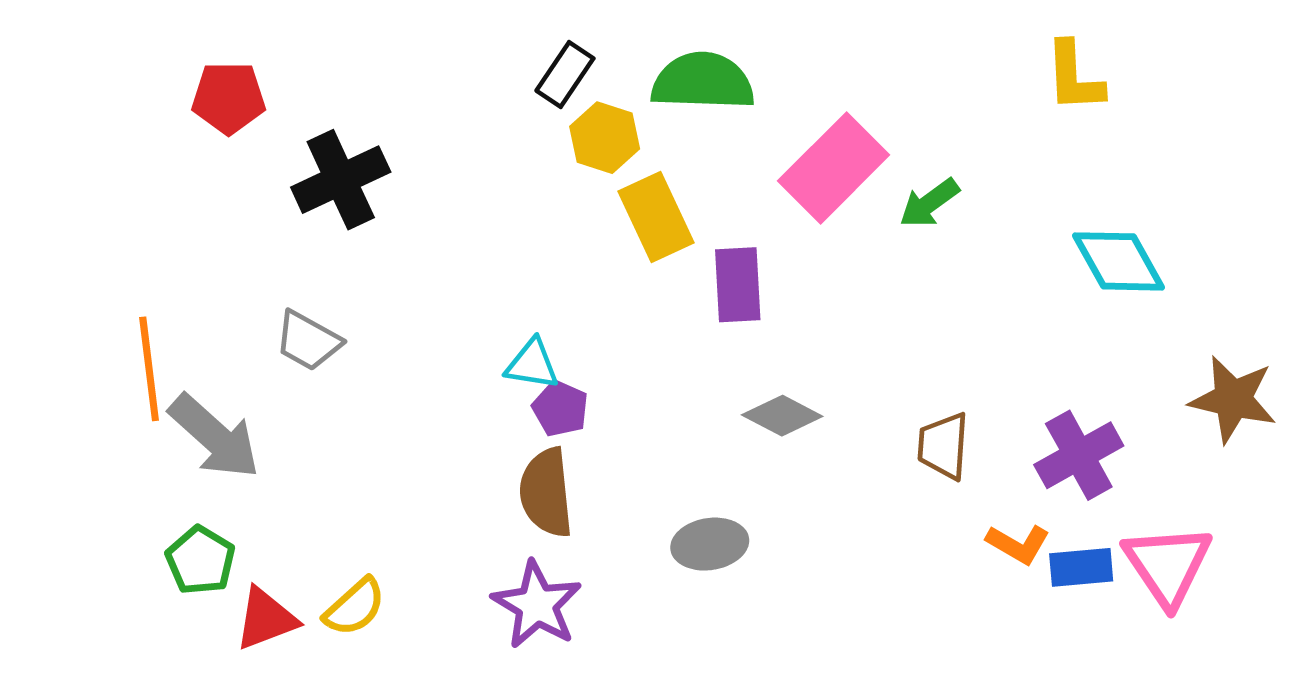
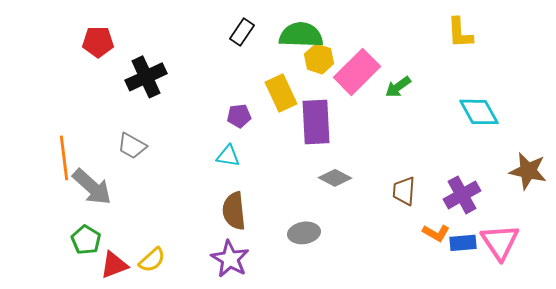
yellow hexagon: (605, 138) -> (319, 59), moved
purple rectangle: (738, 285) -> (316, 122), size x1.4
purple pentagon: (560, 409) -> (239, 116), moved, turned -30

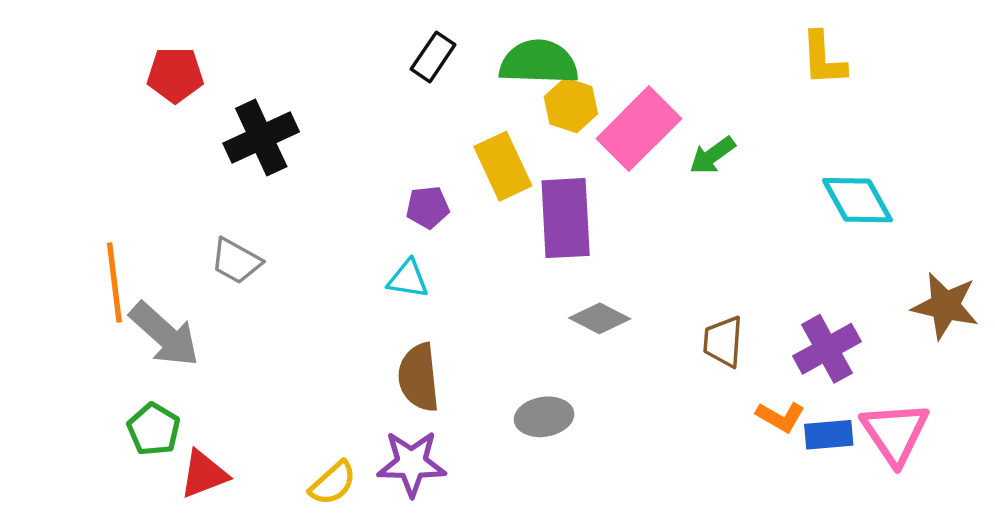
purple star: (230, 259) -> (412, 463), turned -30
yellow semicircle: (152, 260) -> (333, 483), moved

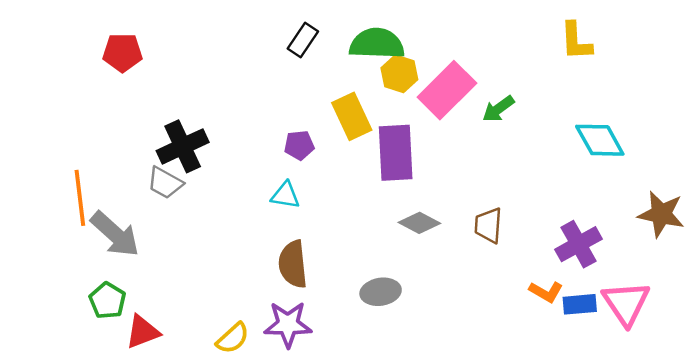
black cross: (261, 137) -> (183, 146), moved
brown trapezoid: (723, 342) -> (488, 225), moved

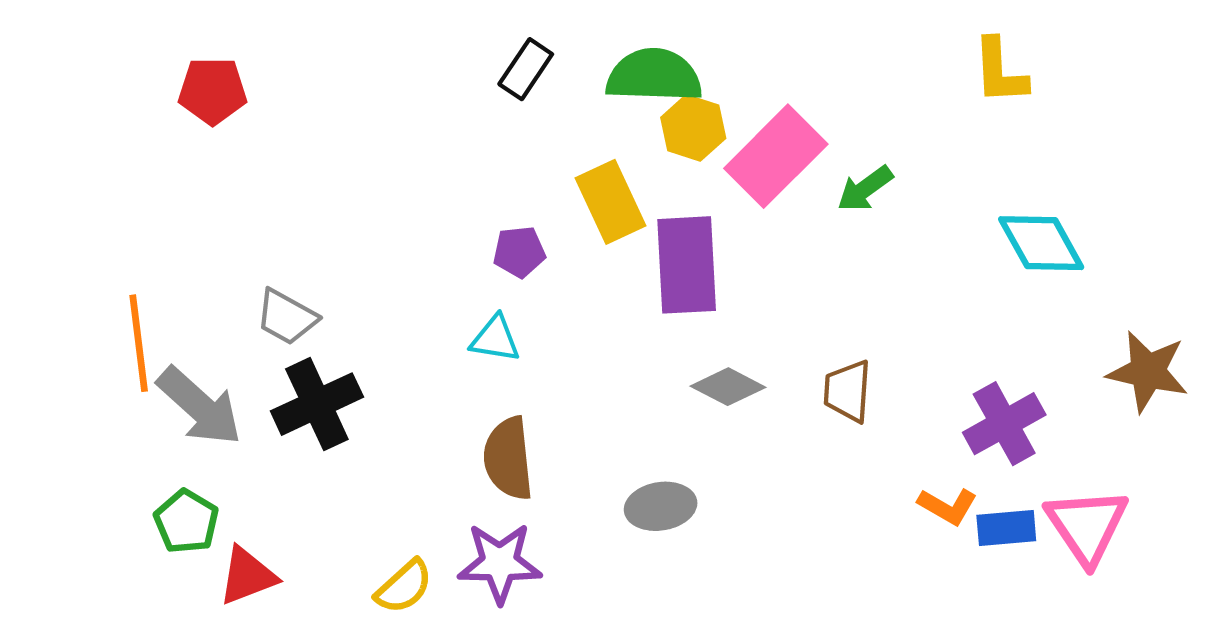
black cross: (183, 146) -> (317, 404), moved

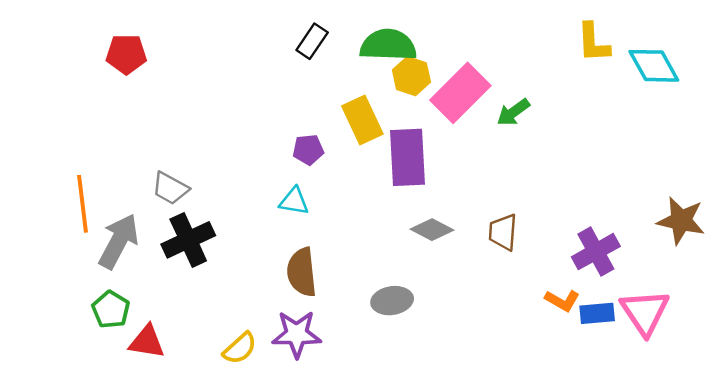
cyan diamond: (1041, 243) -> (654, 66), moved
gray arrow: (199, 406) -> (119, 241), turned -104
red triangle: (247, 576) -> (147, 342), turned 30

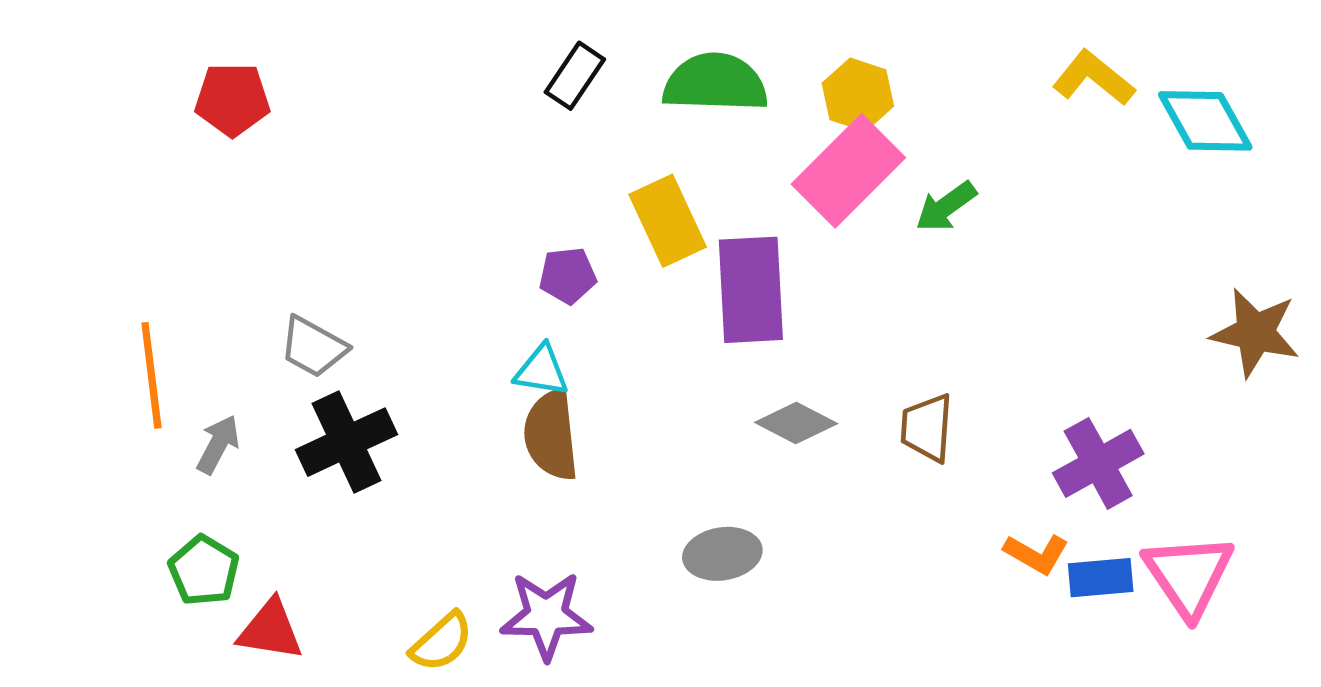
yellow L-shape: (593, 43) -> (1093, 78), turned 132
yellow hexagon: (411, 76) -> (858, 95), moved
brown star: (681, 221) -> (1255, 333), moved
gray arrow: (119, 241) -> (218, 444), size x0.6
brown semicircle: (302, 272) -> (551, 435), moved

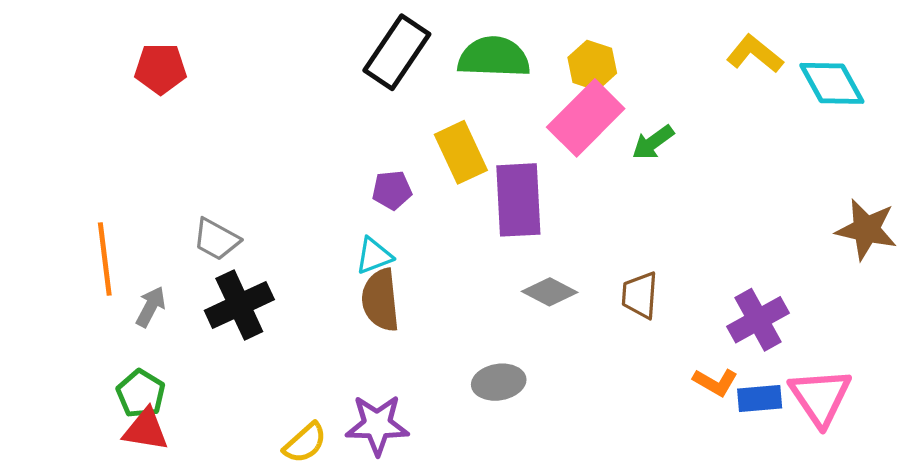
black rectangle: (575, 76) -> (397, 52), size x1.6
cyan triangle: (542, 371) -> (374, 256), turned -30
red triangle: (270, 630) -> (146, 430), moved

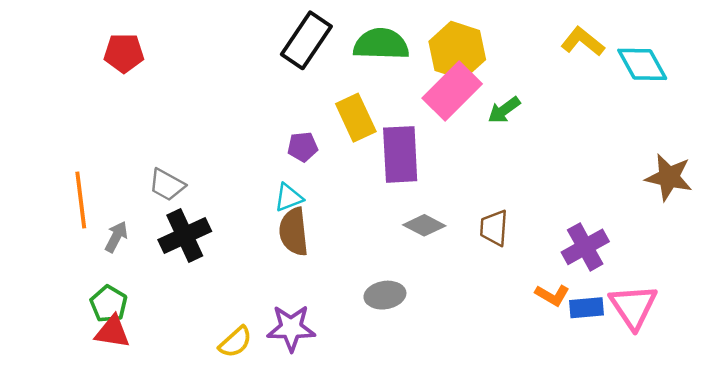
yellow hexagon: (592, 65) -> (457, 50), size x1.5

